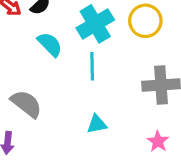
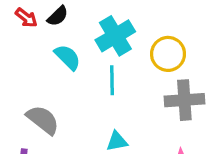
yellow circle: (145, 21) -> (168, 54), moved

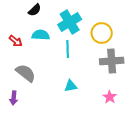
red arrow: (26, 18) -> (16, 41), moved
cyan semicircle: (68, 57) -> (41, 35), turned -42

